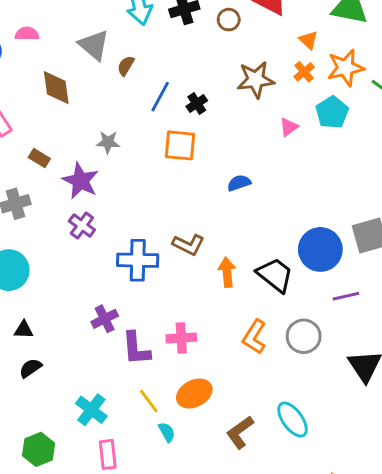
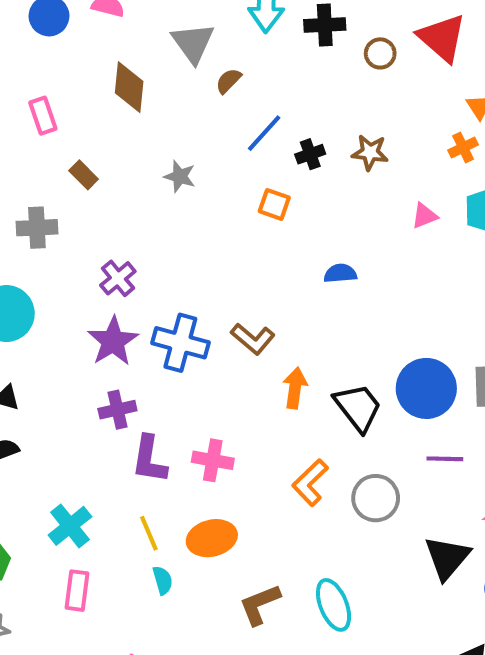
brown star: (256, 80) -> (370, 153), moved, size x0.7
orange square: (180, 145) -> (274, 204), size x0.7
purple star: (80, 181) -> (113, 341), moved

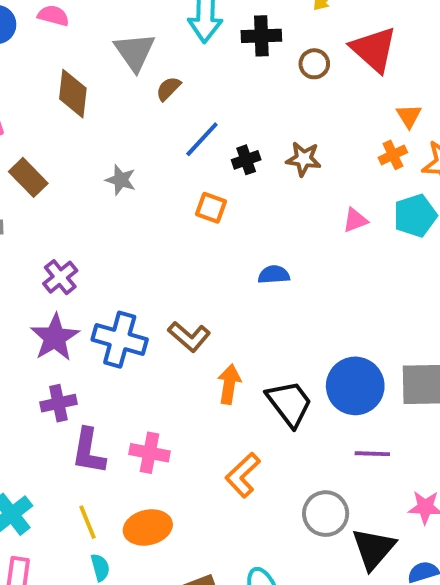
brown rectangle: (84, 175) -> (28, 177), size x1.4
gray circle: (376, 498) -> (326, 514), moved

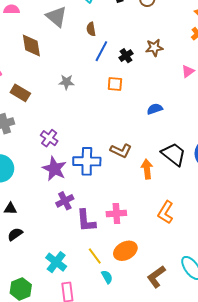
brown semicircle: (168, 89) -> (91, 29), moved, turned -40
black trapezoid: (289, 403) -> (174, 154), moved

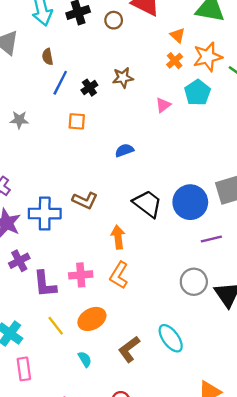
orange arrow: (147, 169) -> (118, 237), moved
orange L-shape: (166, 212) -> (119, 275), moved
cyan semicircle: (107, 277) -> (85, 359), moved

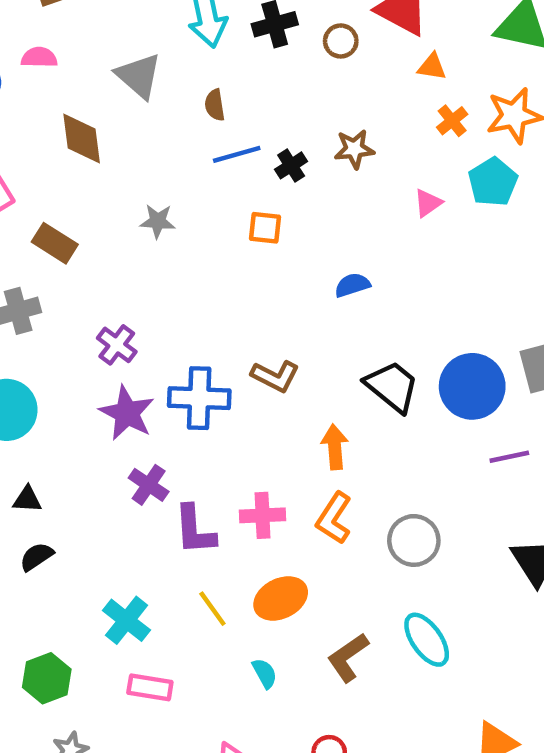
orange triangle: (178, 35) -> (432, 67), moved, turned -35
blue line: (60, 83) -> (237, 154), turned 45
purple cross: (19, 261) -> (149, 485), turned -30
gray circle: (194, 282) -> (414, 540), moved
pink rectangle: (24, 369) -> (150, 687), turned -75

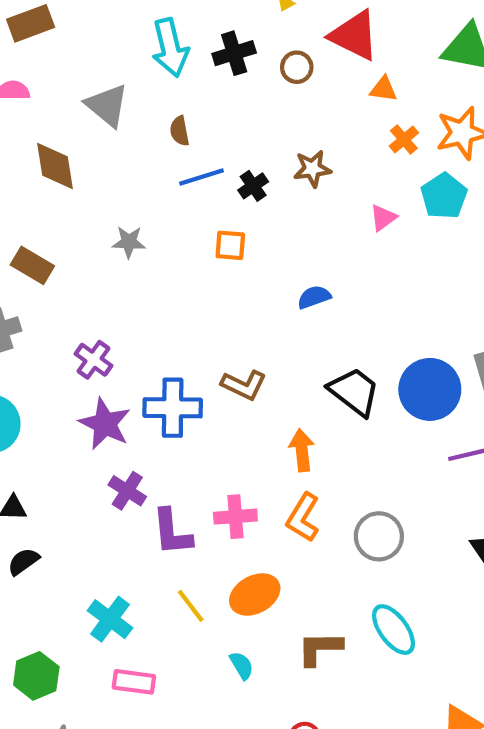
brown L-shape: (348, 657) -> (320, 648), turned 36

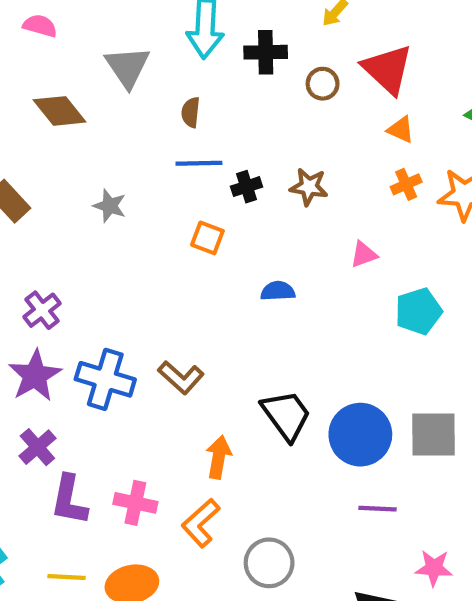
brown diamond: (55, 166) -> (60, 111), turned -46
cyan pentagon: (444, 196) -> (418, 311), moved
blue semicircle: (314, 297) -> (278, 291), moved
yellow line: (191, 606) -> (66, 577), turned -66

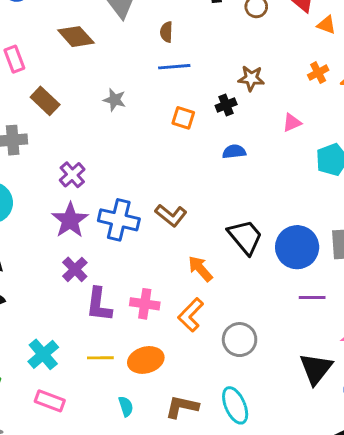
orange triangle: (401, 130) -> (326, 25), moved
black cross: (246, 187) -> (226, 105), moved
orange arrow: (219, 457) -> (200, 269), turned -48

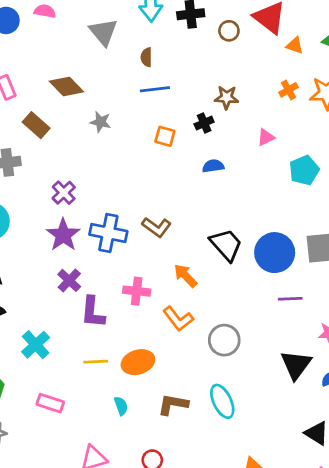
brown diamond: (76, 37) -> (66, 86), moved
pink cross: (145, 304) -> (137, 291), moved
orange L-shape: (191, 315) -> (178, 319), turned -80
cyan cross: (43, 354) -> (36, 345), moved

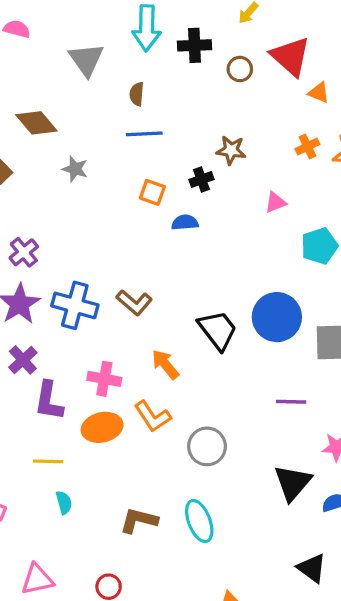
blue semicircle: (213, 166) -> (185, 222), moved
blue circle: (275, 253) -> (277, 317), moved
orange ellipse: (138, 362) -> (102, 427), moved
cyan semicircle: (121, 406) -> (64, 503), moved

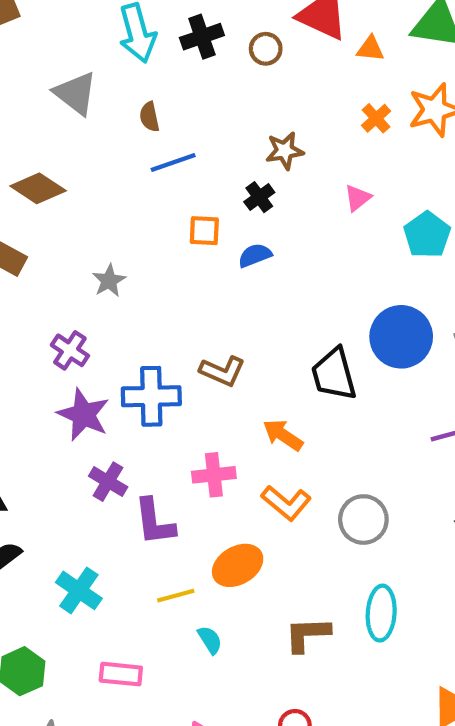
gray star: (75, 169) -> (109, 281), moved, turned -30
black trapezoid: (218, 330) -> (334, 374), turned -141
orange ellipse: (102, 427) -> (238, 565), moved
cyan ellipse: (199, 521) -> (381, 613), turned 42

